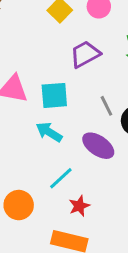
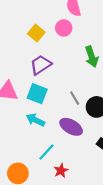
purple trapezoid: (85, 54) -> (41, 65), moved
cyan square: (54, 95) -> (37, 94), turned 30

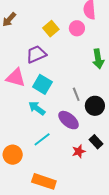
purple trapezoid: (41, 65) -> (36, 54), moved
red star: (61, 171) -> (79, 151), moved

